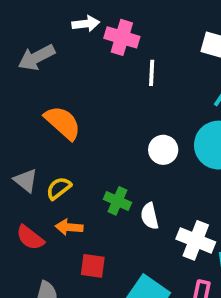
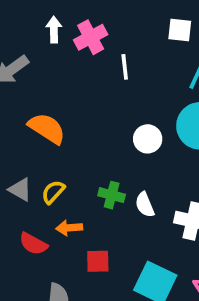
white arrow: (86, 24) -> (54, 30), turned -75
pink cross: (122, 37) -> (91, 37), turned -36

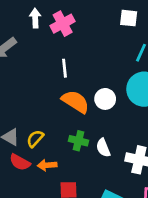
white line: (125, 67) -> (65, 68), moved
orange semicircle: (47, 128) -> (75, 102), moved
red semicircle: (33, 244) -> (20, 162), moved

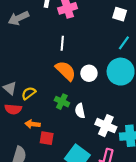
red semicircle: (20, 162) -> (13, 109), turned -35
orange arrow: (47, 165) -> (33, 124), moved

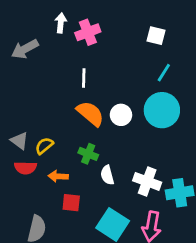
white semicircle: (80, 111) -> (107, 175), moved
orange arrow: (33, 124) -> (58, 176), moved

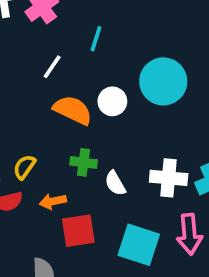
cyan line: (164, 73) -> (96, 39), moved
white line: (84, 78) -> (52, 67), turned 48
red square: (71, 203) -> (78, 231), size x1.4

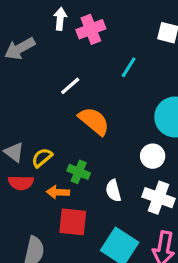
white line: (52, 67) -> (70, 86), moved
white circle: (112, 101) -> (153, 156), moved
green cross: (84, 162) -> (79, 172), moved

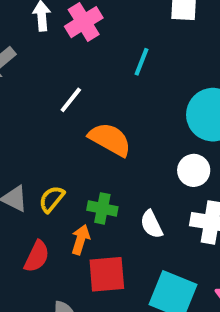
red semicircle: (21, 183) -> (37, 256), moved, turned -55
orange arrow: (58, 192) -> (81, 240), turned 115

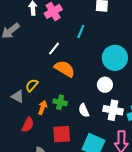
white line: (71, 100) -> (54, 49), moved
yellow semicircle: (52, 199) -> (32, 85), moved
orange arrow: (81, 240) -> (43, 108), moved

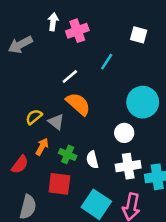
gray triangle: (18, 96) -> (56, 122), moved
green cross: (60, 102) -> (68, 154), moved
white cross: (113, 110) -> (128, 166), turned -30

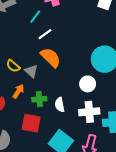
cyan line: (107, 62) -> (35, 17), moved
yellow semicircle: (34, 117) -> (13, 66), turned -104
green cross: (68, 154) -> (39, 99), turned -32

